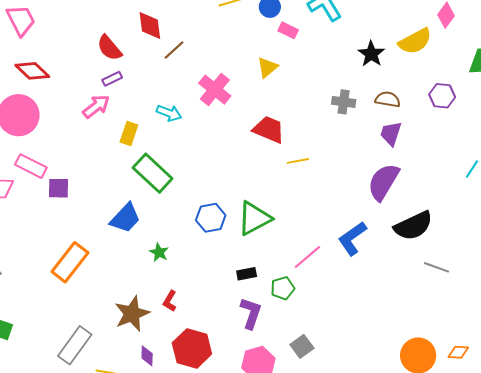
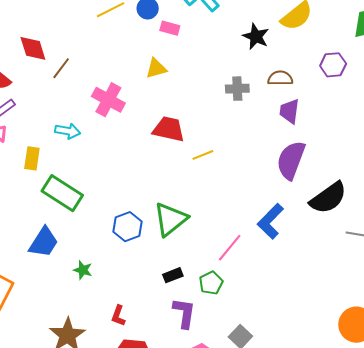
yellow triangle: (267, 67) -> (156, 68), turned 35
red L-shape: (170, 301) -> (118, 316), moved

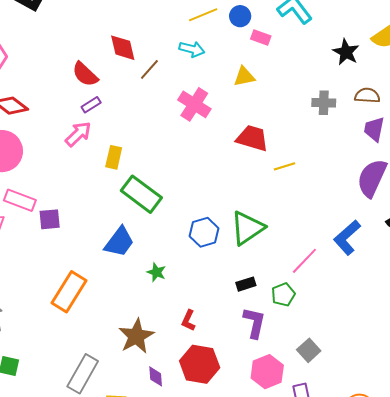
cyan arrow: (68, 131) -> (192, 49), moved

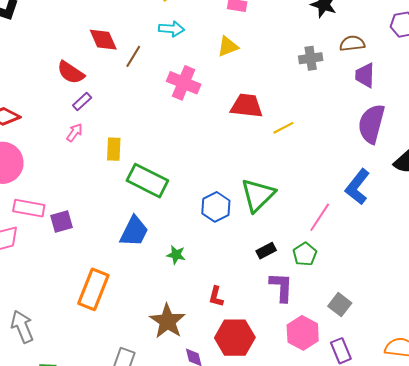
pink arrow: (78, 134) -> (75, 132), size x0.7

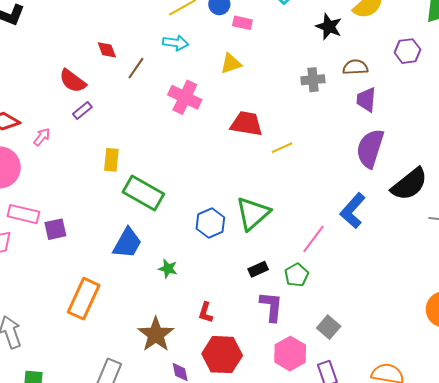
red diamond: (103, 40) -> (107, 50), size x0.7
pink arrow: (75, 132) -> (42, 137), moved

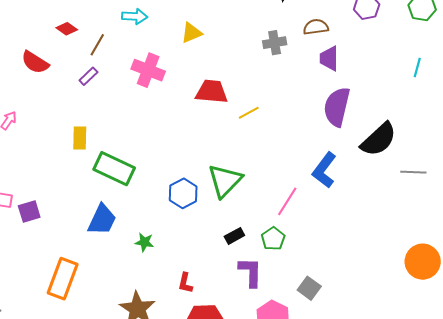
red diamond: (107, 50) -> (67, 29), turned -30
purple rectangle: (82, 110) -> (88, 76), moved

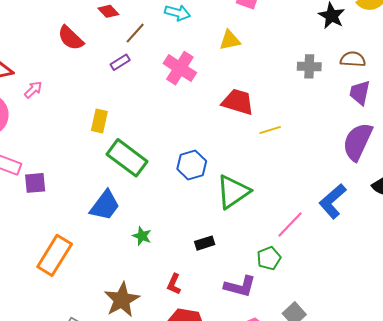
blue hexagon: (183, 193) -> (192, 165), moved
black rectangle: (234, 236) -> (205, 243), moved
purple L-shape: (250, 272) -> (240, 286), turned 92

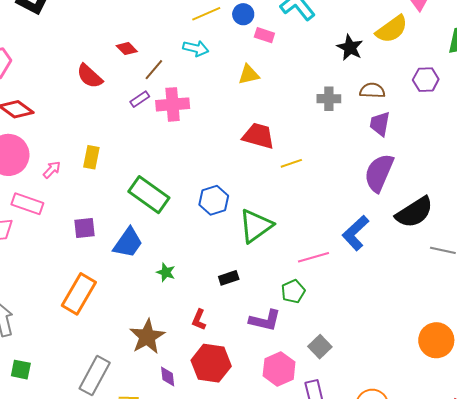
pink cross: (180, 68) -> (173, 104), moved, turned -36
pink arrow: (33, 90) -> (52, 170), moved
yellow rectangle: (99, 121) -> (91, 157), moved
purple square: (35, 183) -> (85, 228), moved
pink line: (290, 225) -> (314, 257), turned 32

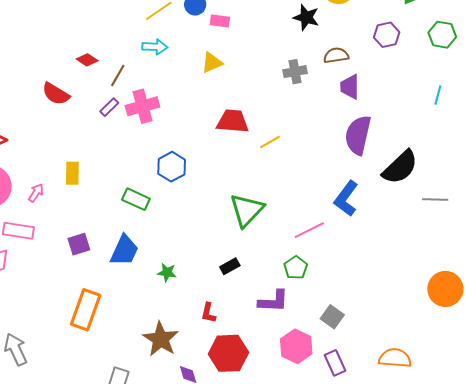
green rectangle: (149, 195) -> (136, 199), size x0.7
blue hexagon: (214, 200) -> (172, 167), moved

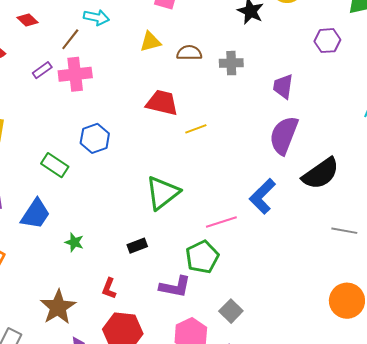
brown semicircle: (336, 55) -> (189, 53), moved
brown line: (118, 76) -> (70, 39), moved
gray line: (435, 199) -> (344, 231), moved
green pentagon: (296, 268) -> (202, 257), size x1.4

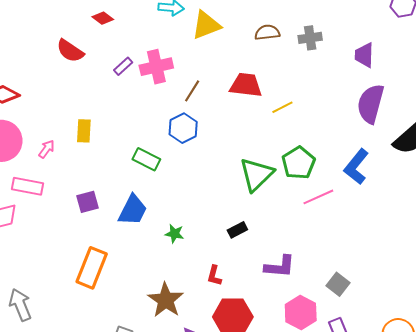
brown line: (70, 39) -> (192, 91), moved
yellow triangle: (150, 42) -> (206, 25), moved, size x1.4
green pentagon: (202, 257) -> (299, 163), moved

